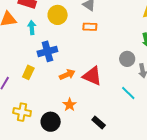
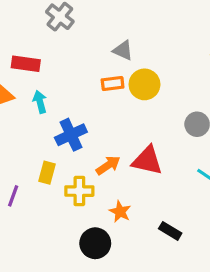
yellow circle: (58, 15) -> (144, 84), moved
orange rectangle: (90, 27) -> (113, 84), moved
yellow cross: (22, 112) -> (79, 191), moved

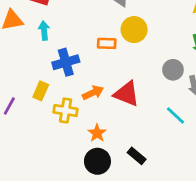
orange rectangle: (113, 84) -> (107, 43), moved
black circle: (95, 243) -> (97, 161), moved

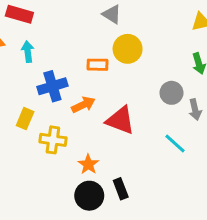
orange arrow: (93, 93) -> (83, 105), moved
black rectangle: (137, 156) -> (121, 189), moved, turned 30

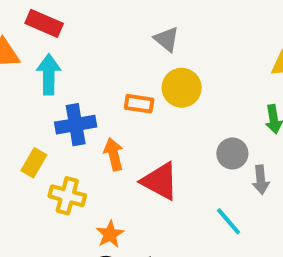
cyan arrow: (28, 52) -> (49, 74), size x1.4
orange arrow: (83, 105) -> (114, 154), turned -85

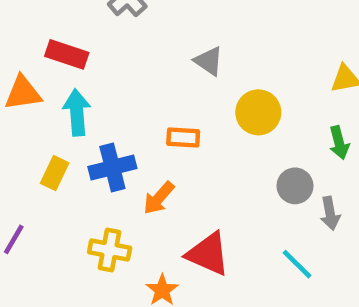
yellow circle: (182, 88) -> (258, 112), moved
orange arrow: (114, 154) -> (159, 198), turned -120
yellow rectangle: (34, 163) -> (55, 173), moved
red triangle: (160, 181) -> (208, 254), moved

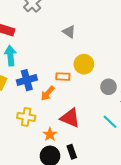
yellow circle: (258, 112) -> (84, 64), moved
orange rectangle: (183, 137) -> (63, 77), moved

